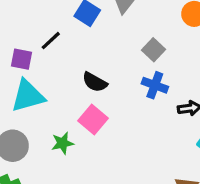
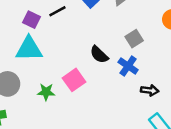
black semicircle: (95, 82) -> (99, 55), moved

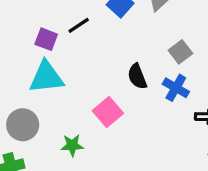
black semicircle: (99, 55) -> (137, 76), turned 30
green star: (46, 92) -> (72, 145), moved

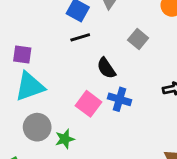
black line: (79, 25) -> (80, 37), moved, turned 30
blue cross: (176, 88) -> (119, 99), moved
gray circle: (23, 125) -> (37, 127), moved

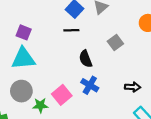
pink square: (88, 104) -> (62, 95), moved

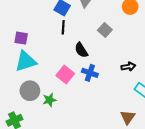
black line: (71, 30) -> (63, 27), turned -72
pink square: (62, 95) -> (65, 74), moved

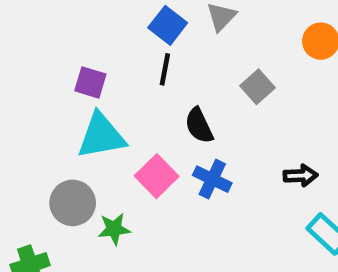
purple square: (21, 38) -> (90, 82), moved
cyan triangle: (26, 61) -> (101, 136), moved

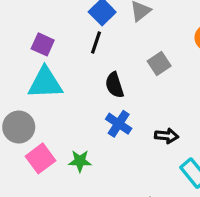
pink square: (157, 176) -> (41, 158), moved
black arrow: (301, 176) -> (167, 136), moved
green star: (114, 229) -> (80, 161), moved

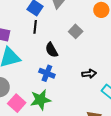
blue cross: (119, 124) -> (47, 73), moved
green star: (80, 161) -> (41, 100), size x1.5

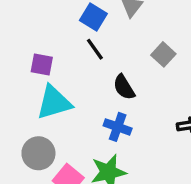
black line: (35, 27) -> (95, 49), turned -40

